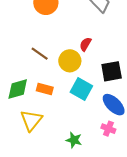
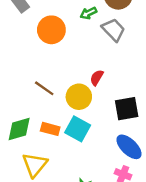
cyan square: (81, 89) -> (78, 129), moved

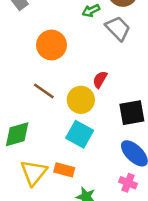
orange circle: (51, 30) -> (51, 45), moved
orange rectangle: (50, 129) -> (64, 170), moved

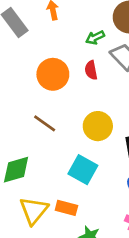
red semicircle: (100, 79) -> (91, 70), moved, turned -42
yellow circle: (81, 100) -> (98, 126), moved

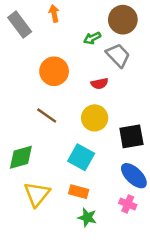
red semicircle: (91, 70) -> (100, 84), moved, turned -91
orange rectangle: (66, 208) -> (79, 192), moved

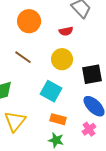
orange rectangle: (79, 192) -> (58, 119), moved
pink cross: (128, 204) -> (89, 129), turned 32

